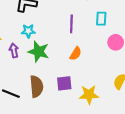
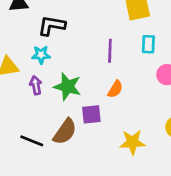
cyan star: (28, 31) -> (41, 55), moved
purple square: (64, 83) -> (91, 114), moved
brown semicircle: (37, 86) -> (65, 132), turned 40

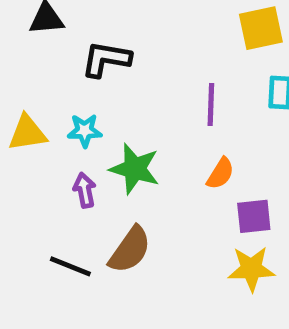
cyan star: (41, 55) -> (85, 131), moved
purple arrow: (36, 85) -> (85, 190), moved
purple square: (91, 114) -> (254, 216), moved

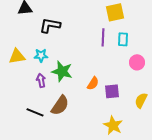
purple line: (211, 104) -> (103, 37), moved
orange semicircle: (220, 174) -> (93, 83), moved
yellow star: (251, 269) -> (113, 125), moved, turned 30

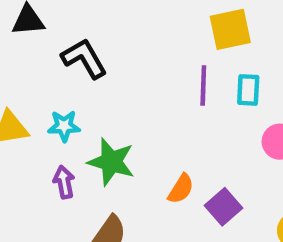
black L-shape: (50, 25) -> (84, 59), turned 50
purple square: (112, 91) -> (224, 207), turned -35

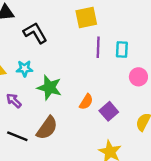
yellow square: (230, 29) -> (86, 17), moved
purple arrow: (64, 182) -> (14, 101), moved, turned -35

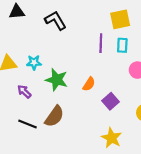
yellow square: (86, 17) -> (120, 19), moved
black L-shape: (35, 33) -> (56, 20), moved
orange semicircle: (86, 102) -> (89, 84), moved

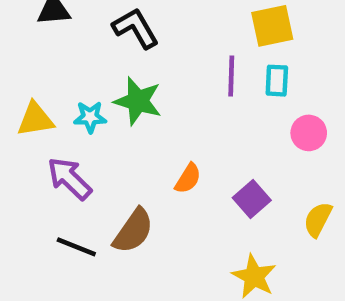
green star: (57, 80) -> (138, 101), moved
orange semicircle: (89, 84) -> (188, 178), moved
purple arrow: (24, 92) -> (70, 178), size x1.5

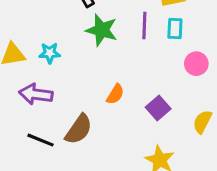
green star: (138, 101) -> (102, 30), moved
purple arrow: (70, 178) -> (36, 94), turned -36

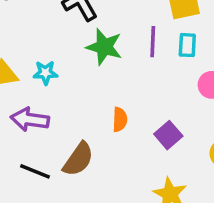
orange semicircle: (115, 94) -> (120, 119), turned -30

